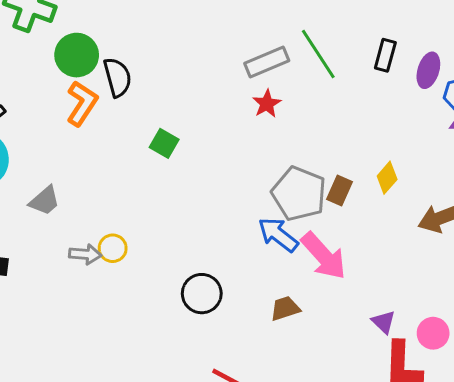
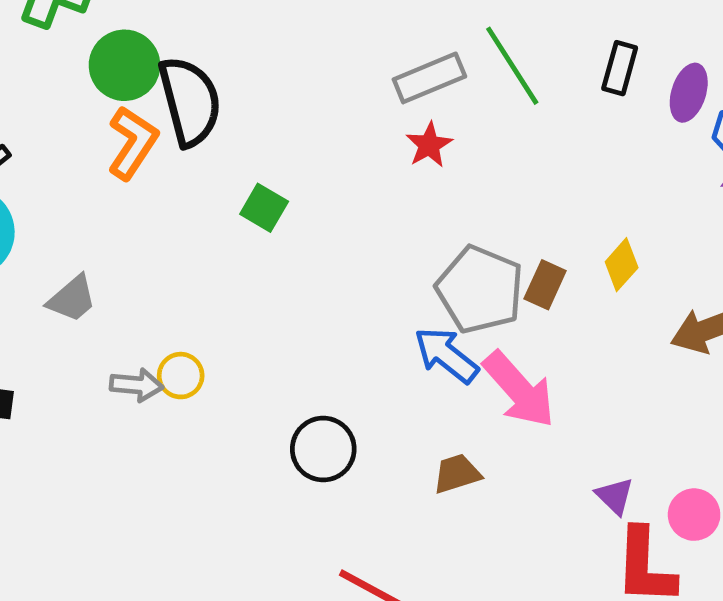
black semicircle: (117, 77) -> (190, 101), size x1.4

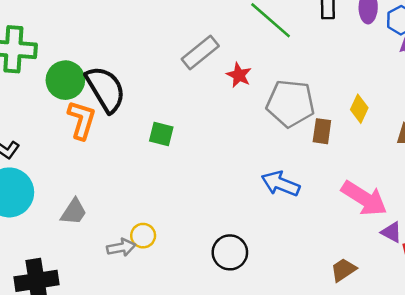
gray rectangle: (429, 78) -> (200, 53), moved
gray pentagon: (480, 289) -> (290, 103), moved
pink arrow: (519, 390) -> (364, 198), moved
brown trapezoid: (457, 474) -> (343, 270), moved

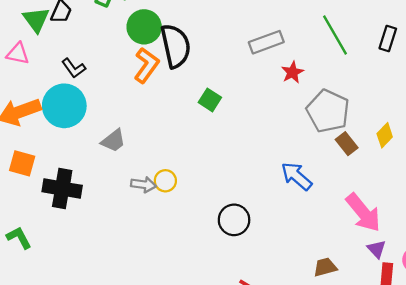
brown rectangle: (322, 131) -> (347, 144), turned -65

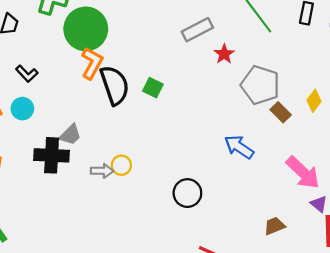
green circle: (144, 27) -> (86, 29), size x1.4
black semicircle: (176, 46) -> (115, 85), moved
cyan circle: (64, 106) -> (22, 109), size x0.6
black cross: (62, 189) -> (52, 155), moved

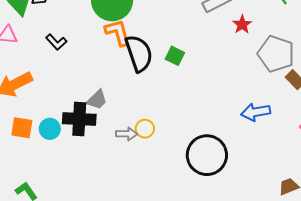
orange L-shape: (92, 63) -> (118, 32), turned -44
cyan circle: (22, 109) -> (50, 129), moved
blue arrow: (239, 147) -> (256, 112), turned -44
black circle: (187, 193) -> (207, 155), size x1.5

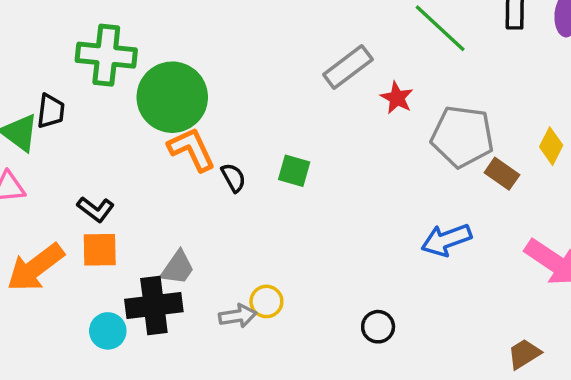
black L-shape: (56, 42) -> (96, 209), moved
black semicircle: (139, 53) -> (233, 178), size x0.5
orange square: (22, 128) -> (100, 250), moved
black circle: (207, 155) -> (378, 327), size x0.5

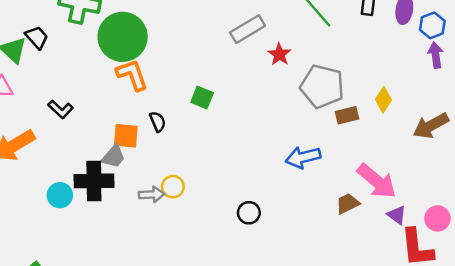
black trapezoid: (51, 111) -> (37, 37), turned -55
brown rectangle: (502, 174) -> (347, 115), turned -55
black semicircle: (233, 178) -> (158, 122), moved
orange square: (100, 250) -> (126, 136), moved
brown trapezoid: (524, 354) -> (348, 204), moved

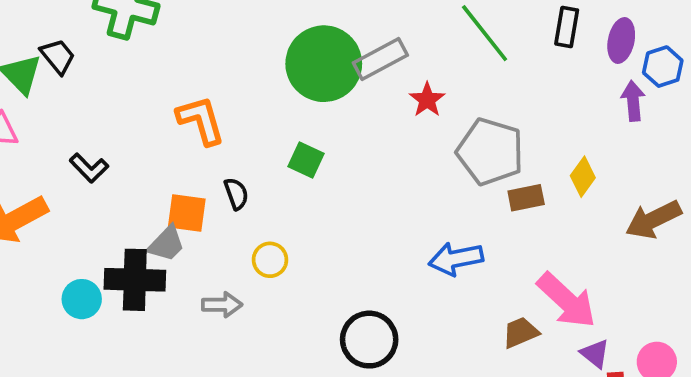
green circle: (123, 37) -> (324, 64), moved
purple arrow: (436, 55) -> (633, 101), moved
yellow circle: (173, 187) -> (270, 260), moved
black circle: (249, 213) -> (369, 340), size x1.6

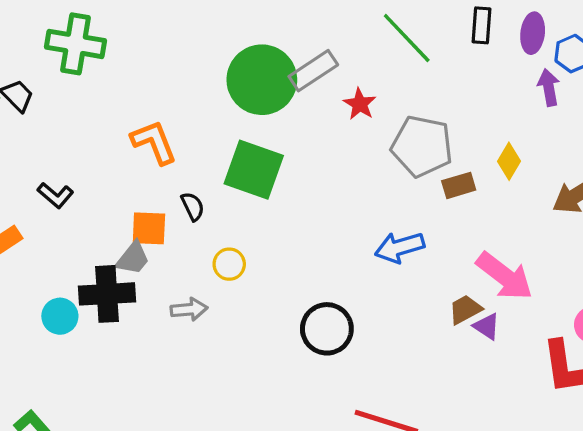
green square: (306, 160) -> (254, 170), size x1.8
purple triangle: (595, 354) -> (487, 326), moved

